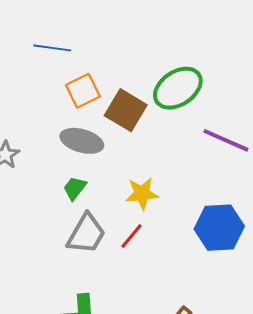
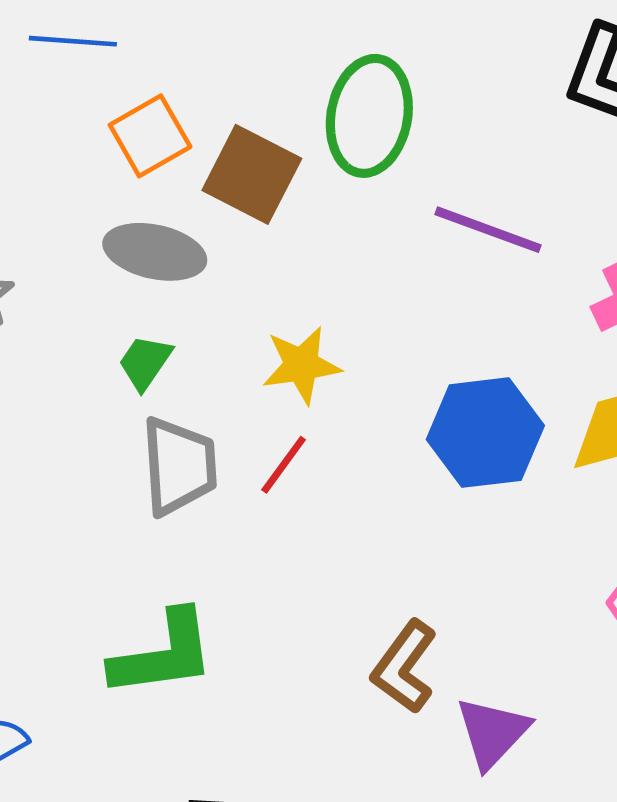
green ellipse: (178, 88) -> (369, 116), turned -42
gray trapezoid: (86, 234) -> (179, 466), turned -30

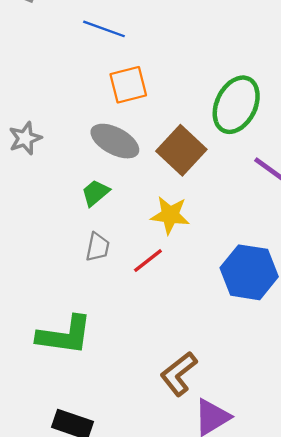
brown square: (252, 174) -> (181, 150), moved
gray trapezoid: (179, 466) -> (98, 247), size x0.6

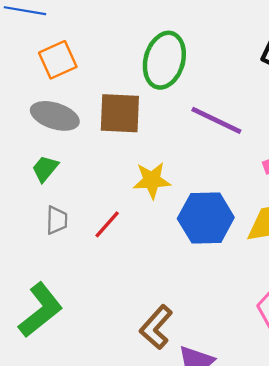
brown square: (181, 150) -> (120, 113), turned -30
yellow star: (170, 215) -> (152, 180), moved
green L-shape: (65, 335) -> (40, 310), turned -36

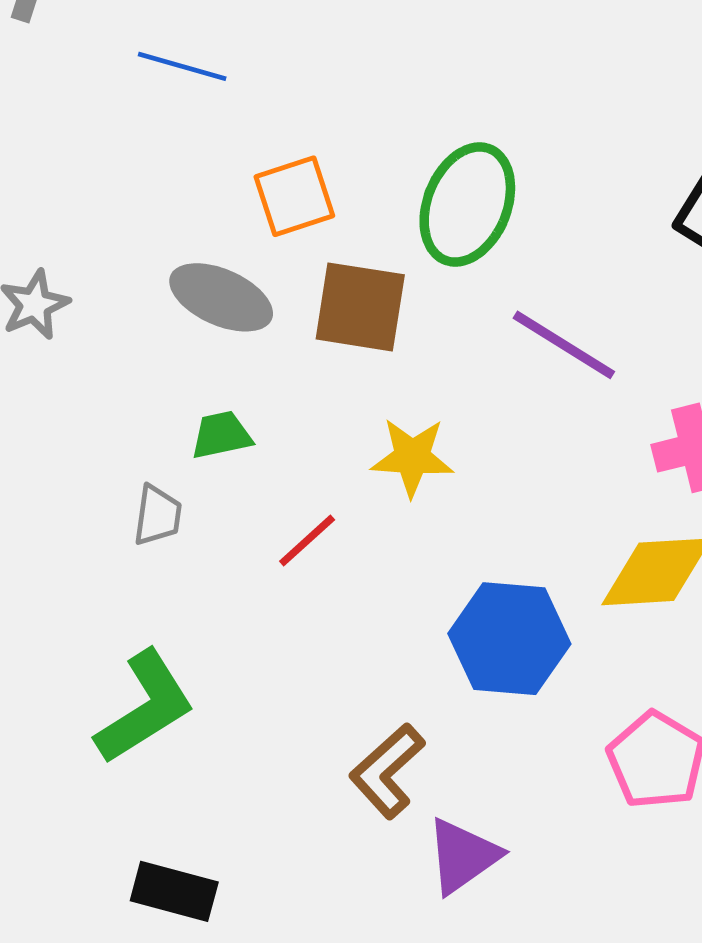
orange square: (58, 60) -> (294, 196), moved
green trapezoid: (45, 169) -> (221, 435), moved, turned 32
blue hexagon: (206, 218) -> (509, 639), moved
gray trapezoid: (57, 220) -> (158, 515), moved

